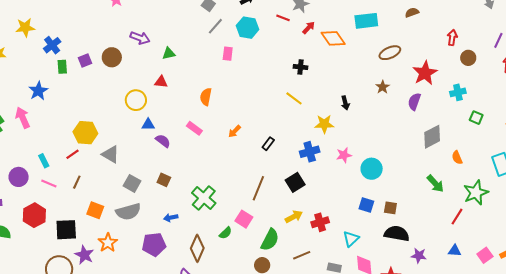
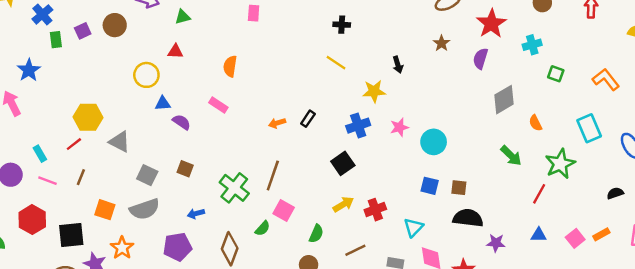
orange arrow: (235, 131) -> (277, 123), moved, turned 32
brown line: (258, 188) -> (273, 175), moved
green semicircle: (270, 240) -> (316, 234), size x0.7

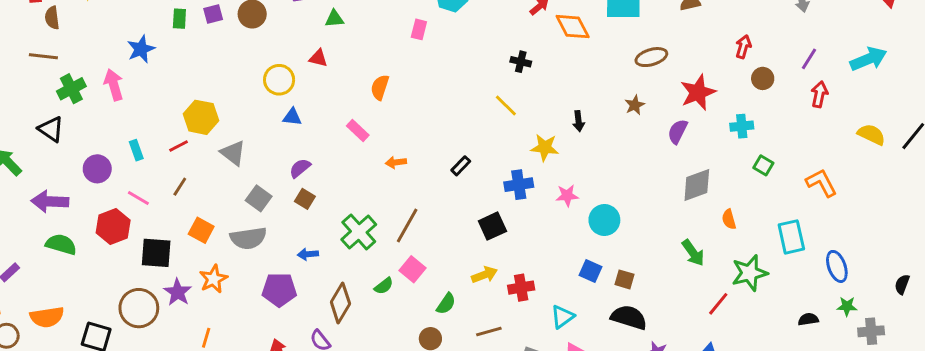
purple semicircle: (182, 122) -> (300, 168), moved, turned -84
orange arrow: (277, 123) -> (396, 162), moved
pink line: (47, 181) -> (138, 198), moved

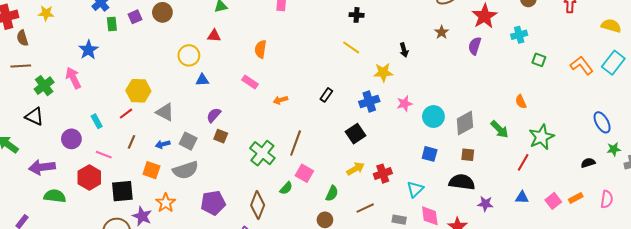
gray diamond: (697, 185) -> (465, 123), moved
cyan rectangle: (791, 237) -> (613, 63), moved, turned 60
blue arrow: (308, 254) -> (163, 144), moved
brown square: (625, 279) -> (468, 155), moved

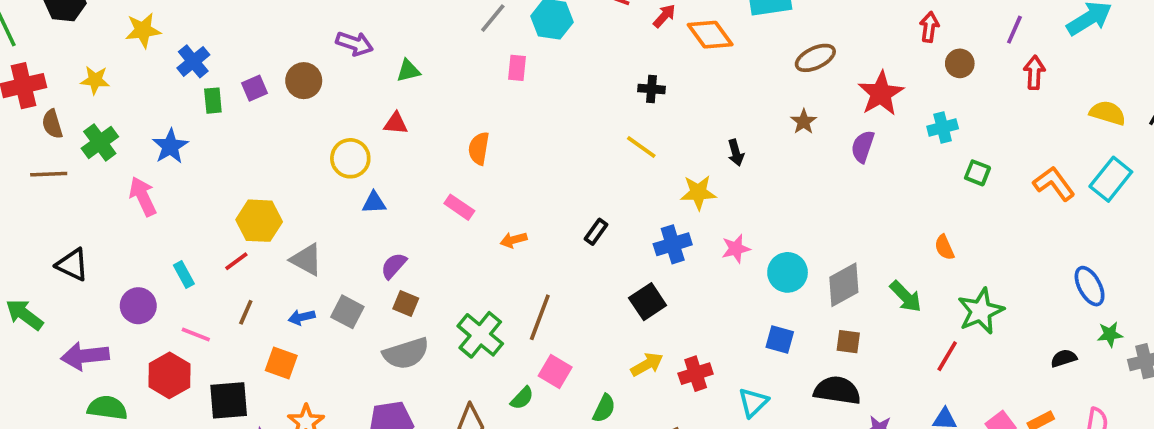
green cross: (44, 86) -> (100, 142), moved
gray semicircle: (186, 170) -> (406, 353), moved

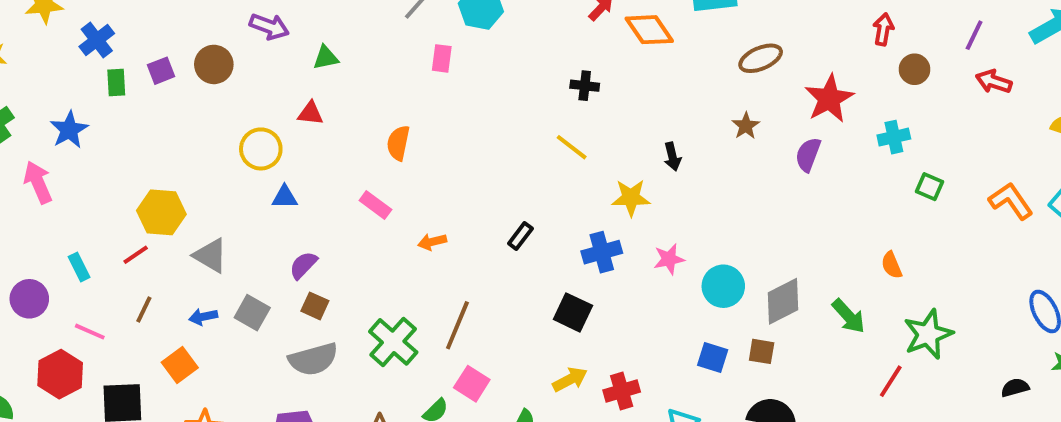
red arrow: (1034, 72) -> (994, 82), turned -76
black square: (648, 302) -> (573, 312), turned -33
brown square: (848, 342) -> (762, 351), moved
orange square: (281, 363) -> (180, 365), turned 32

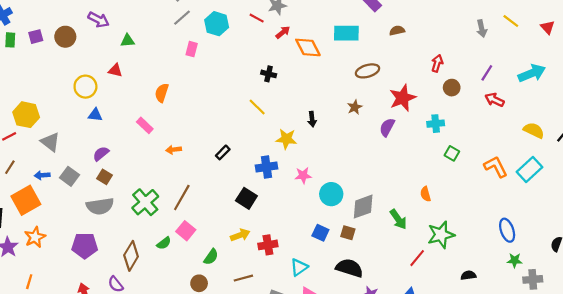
orange square: (180, 365) -> (26, 200), size x1.5
black semicircle: (1015, 388) -> (468, 275), moved

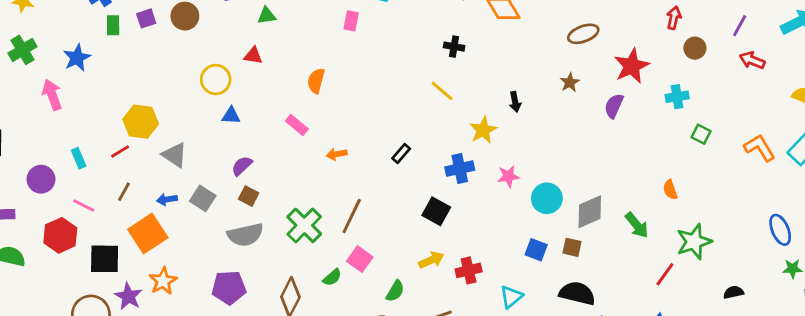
yellow star: (286, 139) -> (483, 130), turned -30

